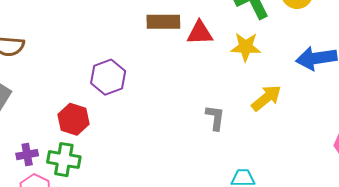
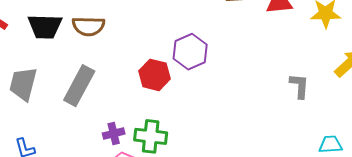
red hexagon: (74, 119) -> (154, 75), moved

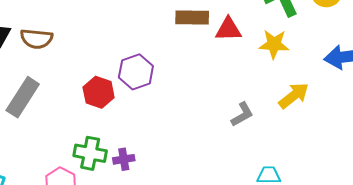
gray L-shape: (299, 86) -> (242, 114), turned 52
purple cross: (114, 134) -> (124, 159), moved

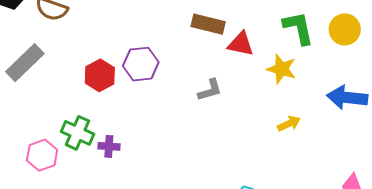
yellow arrow: (294, 96) -> (289, 124), size x0.7
gray L-shape: (242, 114) -> (210, 90), moved

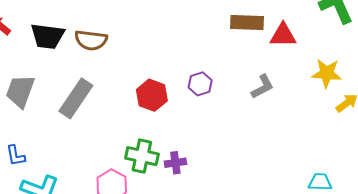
purple hexagon: (141, 64) -> (200, 84), moved, size x0.7
yellow star: (282, 69) -> (327, 73), moved

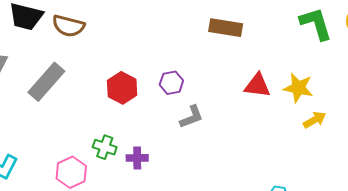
red triangle: (283, 35) -> (257, 86), moved
gray L-shape: (262, 87) -> (192, 117), moved
green cross: (142, 156) -> (105, 147), size x0.7

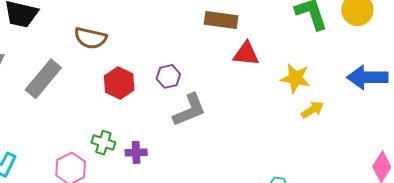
brown semicircle: (68, 26) -> (90, 38), moved
red triangle: (257, 86) -> (246, 54), moved
gray L-shape: (192, 117) -> (189, 110), size x1.4

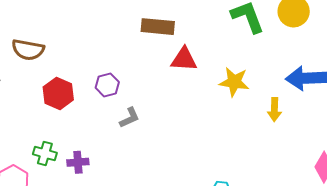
gray L-shape: (189, 110) -> (130, 118), size x0.6
yellow arrow: (312, 110) -> (274, 110), moved, turned 125

